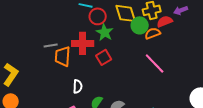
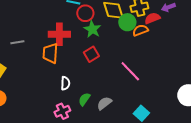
red cross: (83, 43) -> (59, 34), moved
gray line: (51, 45) -> (17, 42), moved
pink line: (155, 63) -> (130, 71), moved

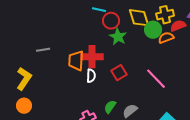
red cross: (59, 34) -> (92, 57), moved
red square: (91, 54) -> (119, 73), moved
white semicircle: (65, 83) -> (91, 76), moved

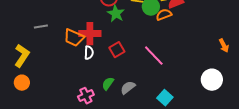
orange trapezoid: (76, 61) -> (74, 38), turned -70

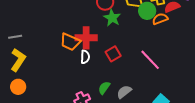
gray line: (41, 27) -> (15, 37), moved

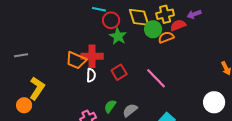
yellow L-shape: (18, 60) -> (37, 88), moved

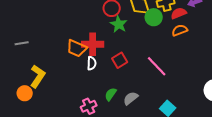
orange semicircle: (166, 37) -> (180, 30), moved

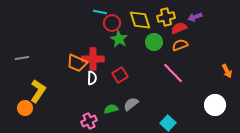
green circle: (154, 17) -> (154, 42), moved
pink line: (157, 66) -> (173, 73), moved
green semicircle: (111, 94) -> (111, 109), turned 40
gray semicircle: (131, 98) -> (131, 104), moved

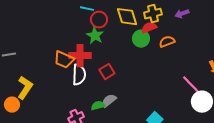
red semicircle: (179, 28) -> (149, 28), moved
green star: (119, 39) -> (95, 36), moved
pink line: (173, 73) -> (192, 86), moved
white semicircle: (92, 78) -> (79, 75), size x1.5
gray semicircle: (131, 104) -> (109, 101), moved

